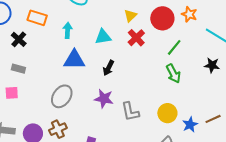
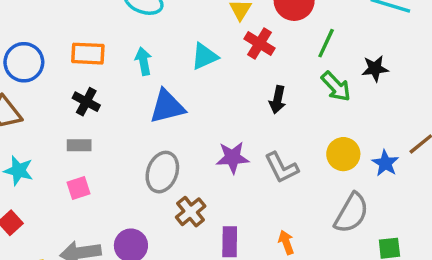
black cross: (19, 39) -> (86, 102), moved
black star: (212, 65) -> (375, 69), moved
black arrow: (108, 68) -> (278, 100), moved
brown cross: (58, 129) -> (191, 212), moved

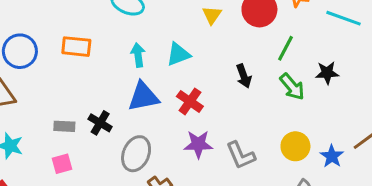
red cross: (259, 44) -> (190, 101), moved
cyan arrow: (143, 61) -> (138, 55), moved
black arrow: (278, 100) -> (244, 76), moved, turned -35
black cross: (86, 102) -> (100, 123), moved

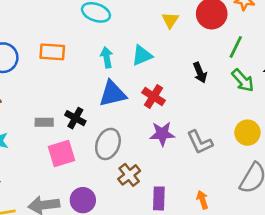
pink square: (62, 164) -> (62, 153), moved, size x1.5

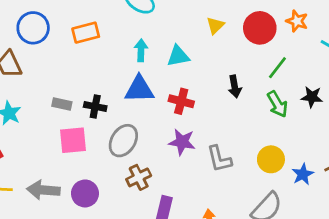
orange rectangle: (52, 52) -> (86, 33), turned -30
red cross: (154, 96) -> (181, 101), turned -30
black cross: (75, 118) -> (95, 107), turned -30

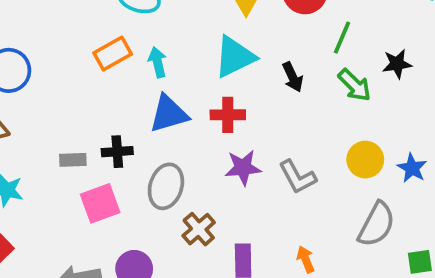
orange rectangle: (86, 33) -> (113, 54), moved
cyan triangle: (178, 56) -> (235, 57), moved, size x1.4

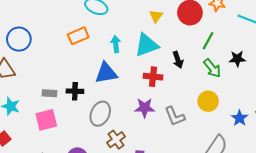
cyan arrow: (158, 62) -> (116, 44), moved
red cross: (228, 115) -> (153, 77), moved
yellow circle: (365, 160) -> (208, 101), moved
pink square: (100, 203) -> (46, 120), moved

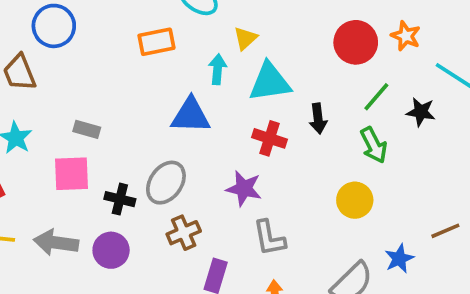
yellow triangle: (156, 16) -> (245, 38), moved
black star: (237, 59) -> (421, 112), moved
black cross: (75, 91) -> (120, 199), moved
gray L-shape: (175, 116) -> (269, 238), moved
blue star: (240, 118) -> (399, 259), moved

